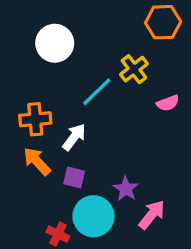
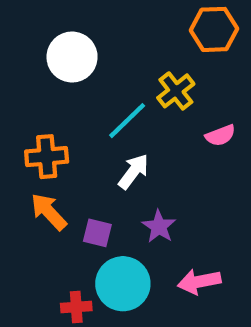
white arrow: (74, 137) -> (133, 171), moved
purple star: (126, 189) -> (159, 227), moved
pink arrow: (152, 215) -> (199, 282), turned -140
red cross: (58, 234) -> (76, 307), turned -30

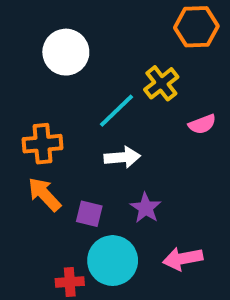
white arrow: (133, 171) -> (122, 157), turned 48

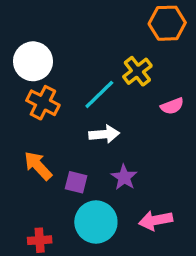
white circle: (66, 52) -> (33, 61), moved
orange cross: (42, 144) -> (43, 103), moved, turned 32
red cross: (70, 282) -> (40, 240), moved

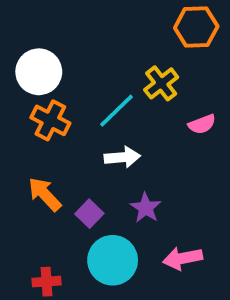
purple square: (76, 182) -> (89, 214), turned 30

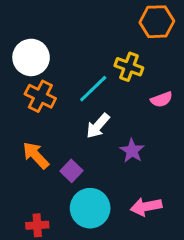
yellow cross: (161, 83) -> (129, 67), turned -32
white arrow: (122, 157) -> (98, 126), turned 136
purple star: (146, 208) -> (132, 151), moved

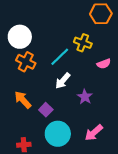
pink arrow: (146, 207) -> (94, 133), turned -30

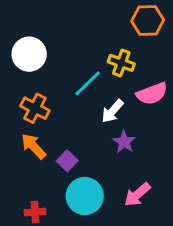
orange cross: (26, 62) -> (35, 108), moved
pink semicircle: (104, 64) -> (152, 94), size x1.5
white arrow: (63, 81) -> (112, 111), moved

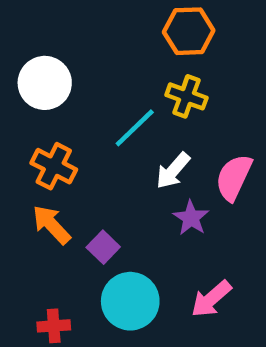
orange hexagon: (148, 20) -> (189, 31), moved
pink semicircle: (152, 94) -> (234, 177), moved, turned 136

